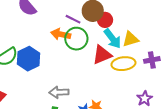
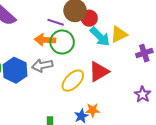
red triangle: (102, 55) -> (99, 72), moved
yellow ellipse: (123, 64) -> (73, 81), moved, turned -30
gray arrow: (59, 92) -> (42, 65), moved

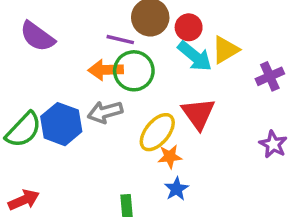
red circle: (89, 18) -> (189, 27), moved
red triangle: (99, 72) -> (198, 114), turned -30
orange star: (93, 110) -> (170, 157), moved

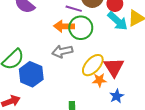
red triangle: (198, 114) -> (114, 67), moved
blue hexagon: (61, 124) -> (31, 74), moved
blue star: (176, 189) -> (117, 96), moved

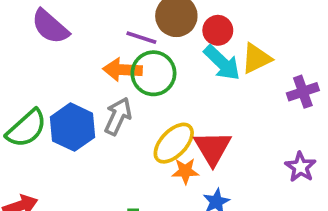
gray arrow: (62, 51) -> (118, 116), turned 126
blue hexagon: (31, 74) -> (73, 127), moved

